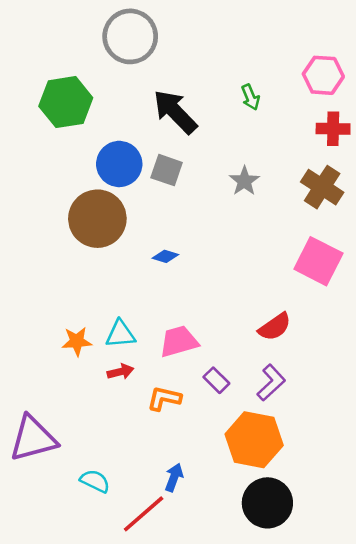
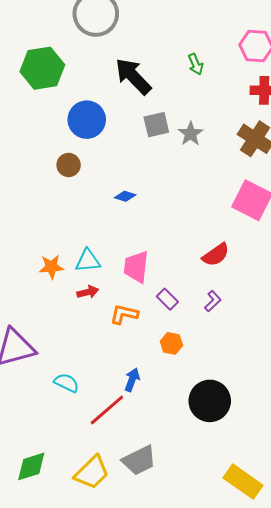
gray square: (167, 170) -> (156, 125), moved, turned -32
brown circle: (97, 219) -> (69, 165), size x0.5
pink trapezoid: (179, 341) -> (136, 267), turned -68
purple L-shape: (271, 383) -> (213, 301), size x0.7
orange hexagon: (254, 440) -> (171, 343), moved, size x0.5

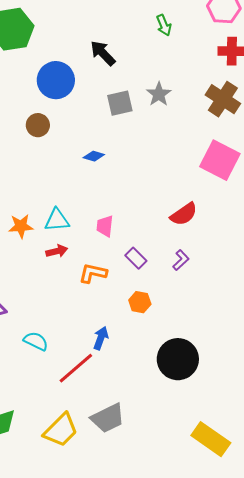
black arrow: (133, 76) -> (103, 53), moved, size x0.7
gray square: (156, 125) -> (120, 103), moved
pink trapezoid: (136, 267) -> (105, 226), size x0.7

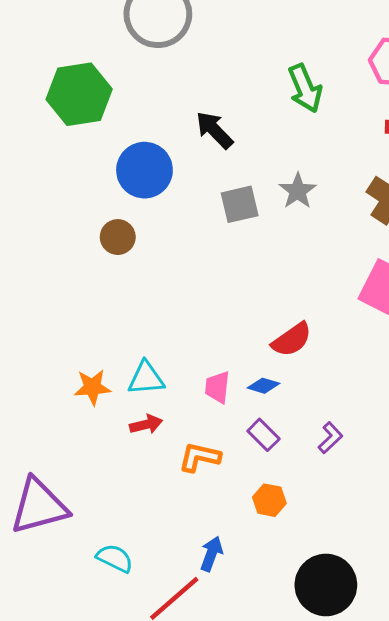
green arrow: (164, 25) -> (305, 88), size x1.5
blue diamond: (94, 156) -> (263, 386), moved
red semicircle: (184, 214) -> (292, 340), moved

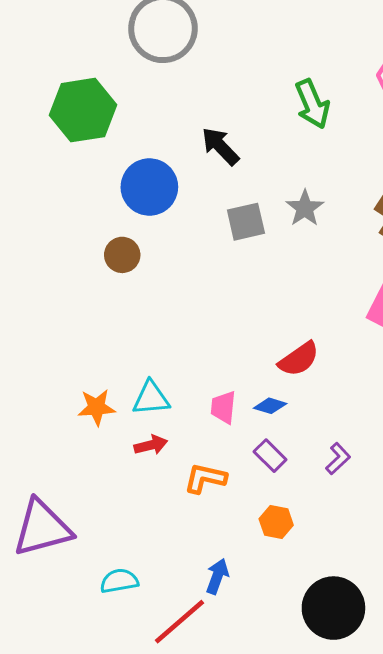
cyan semicircle: (115, 558) -> (119, 581), turned -36

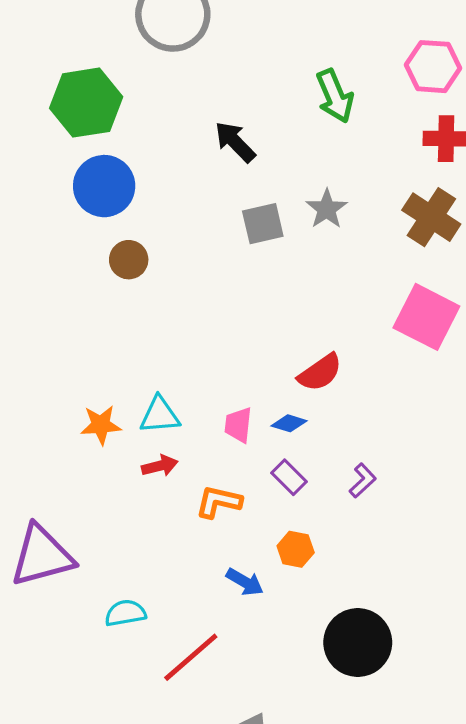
blue circle: (149, 187) -> (104, 186), moved
blue arrow: (217, 576) -> (245, 582), moved, turned 100

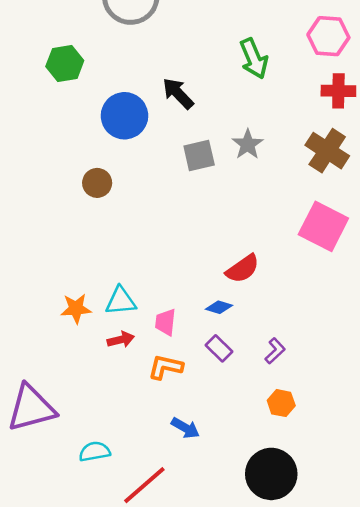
green hexagon: (86, 103) -> (65, 64), size x0.7
blue circle: (104, 186) -> (124, 116), moved
pink trapezoid: (238, 425) -> (166, 322), moved
orange hexagon: (296, 549) -> (281, 403), moved

